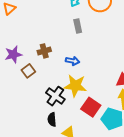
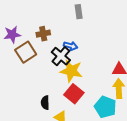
brown square: (28, 71) -> (26, 52), size x1.5
black cross: (55, 96) -> (61, 56), moved
red square: (91, 107) -> (74, 94), moved

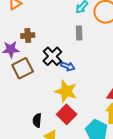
brown cross: (43, 34) -> (28, 36), moved
black cross: (61, 56) -> (52, 56), moved

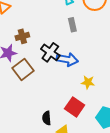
blue arrow: (68, 66) -> (67, 59), size x1.5
yellow star: (66, 91) -> (88, 82), moved, size x0.6

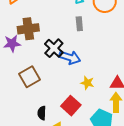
brown cross: (22, 36) -> (28, 29), size x1.5
brown square: (23, 69) -> (29, 77), moved

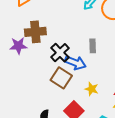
gray rectangle: (79, 24) -> (93, 46), moved
brown square: (29, 77) -> (61, 78), moved, turned -30

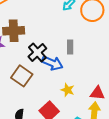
brown square: (61, 78) -> (22, 76), moved

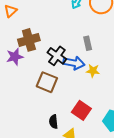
yellow star: (68, 90) -> (93, 71), moved

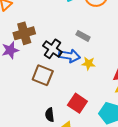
gray rectangle: (88, 43) -> (83, 36), turned -48

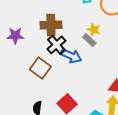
brown cross: (24, 33) -> (51, 25), moved
yellow star: (89, 63) -> (94, 30), moved

